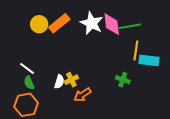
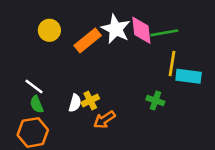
orange rectangle: (59, 23) -> (88, 40), moved

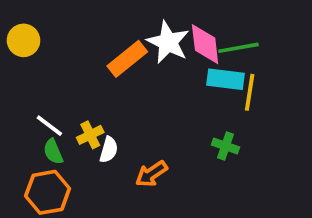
yellow circle: (49, 30) -> (24, 40), moved
cyan rectangle: (189, 76) -> (225, 79), moved
yellow cross: (90, 101) -> (90, 135), moved

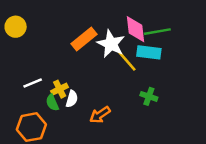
white star: (168, 42) -> (111, 44), moved
yellow line: (250, 92) -> (127, 61), moved, turned -50
white line: (49, 126) -> (33, 83), turned -60
green semicircle: (53, 152) -> (52, 103), moved

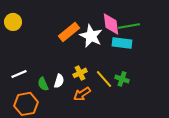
yellow line: (127, 61) -> (104, 79), moved
white line: (33, 83) -> (19, 74), moved
yellow cross: (60, 89) -> (80, 73), moved

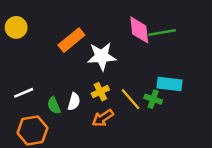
orange rectangle: (69, 32) -> (71, 40), moved
white star: (91, 36) -> (102, 56), moved, turned -30
cyan rectangle: (122, 43) -> (170, 84), moved

